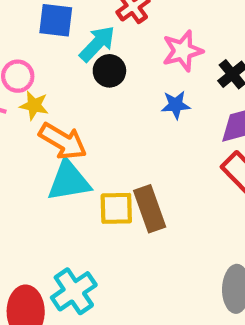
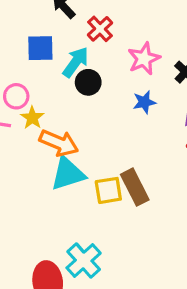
yellow star: (34, 105) -> (32, 118), turned 30

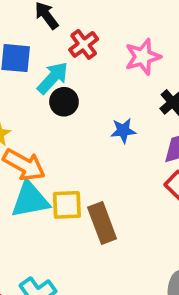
pink star: (144, 59) -> (143, 57), moved
yellow square: (108, 190) -> (67, 205), moved

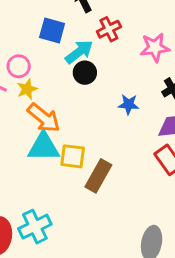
brown rectangle: (102, 223) -> (98, 176), turned 40

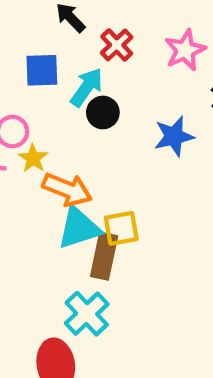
blue star: (129, 104) -> (174, 136), size x1.4
brown rectangle: (98, 176) -> (104, 256), moved
cyan cross: (35, 227) -> (87, 314), moved

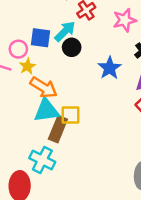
blue square: (42, 70) -> (41, 38), moved
blue star: (174, 136) -> (110, 68), turned -30
cyan cross: (87, 314) -> (42, 160), turned -30

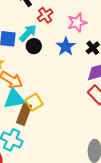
blue star: (110, 68) -> (66, 47), moved
yellow square: (70, 115) -> (34, 102), turned -30

